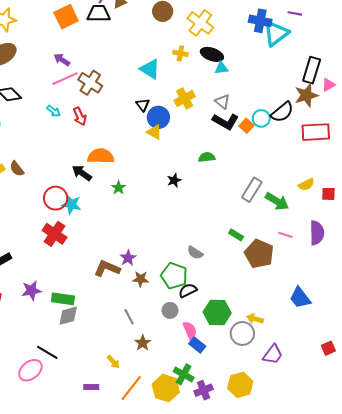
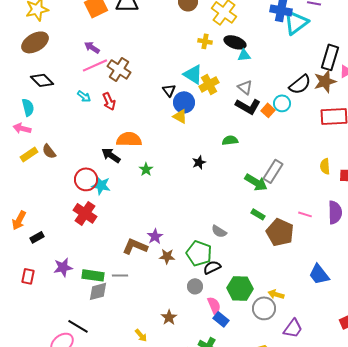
cyan triangle: (150, 69) -> (193, 74), moved
black semicircle: (282, 112) -> (300, 84), moved
yellow semicircle: (306, 185) -> (325, 166), turned 112
green arrow: (277, 201) -> (256, 182), moved
gray line: (129, 317) -> (120, 275), moved, turned -63

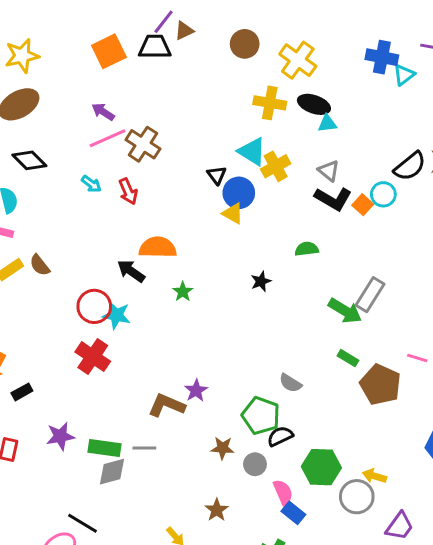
cyan triangle: (296, 22) -> (404, 75), size x0.6
yellow cross: (205, 41) -> (270, 103), size x1.5
brown star: (167, 256) -> (223, 448), moved

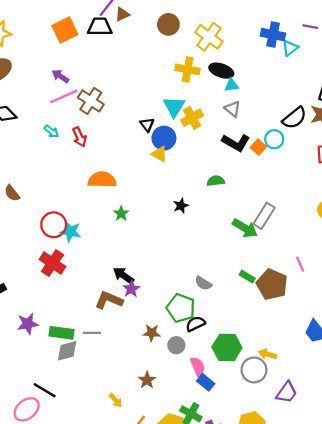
cyan triangle: (252, 152) -> (174, 107), turned 30
gray triangle: (329, 171) -> (233, 109), moved
black arrow: (131, 271) -> (123, 275), moved
green rectangle: (348, 358) -> (247, 277), moved
pink line: (417, 358) -> (300, 264), turned 49

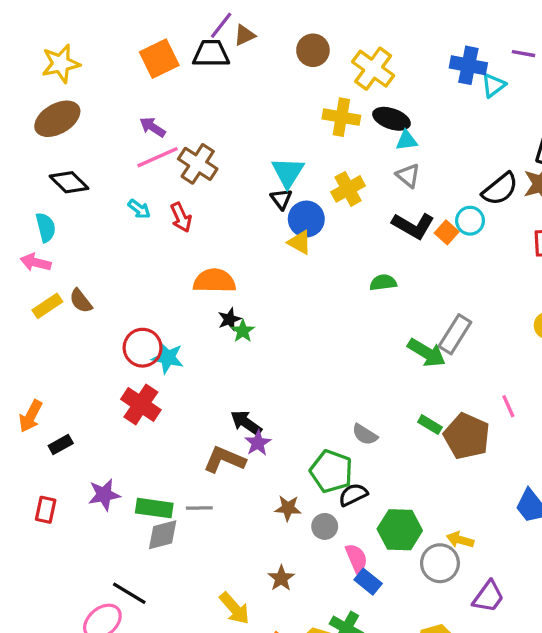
cyan triangle: (174, 107) -> (288, 172), moved
black star: (181, 206) -> (229, 319), moved
yellow arrow: (116, 400) -> (234, 608), size x1.5

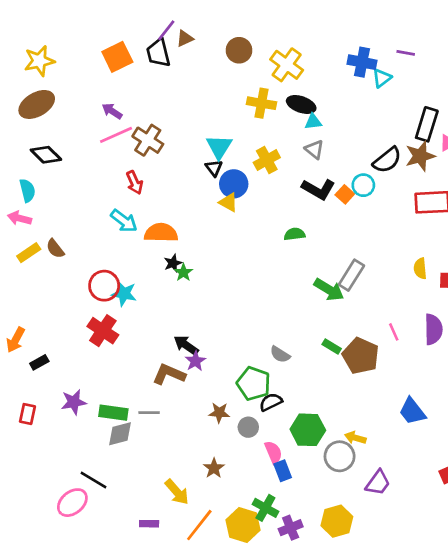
black trapezoid: (211, 54) -> (158, 53), turned -104
cyan arrow: (139, 209) -> (124, 221), moved, size x1.5
blue rectangle: (368, 582) -> (283, 471), turned 30

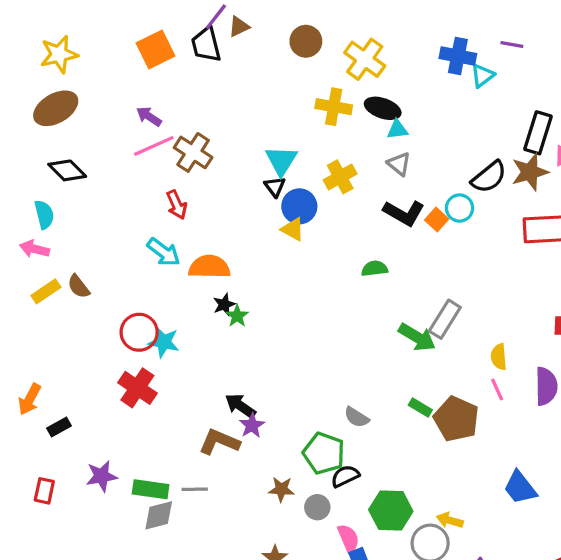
yellow semicircle: (420, 268) -> (499, 357), moved

